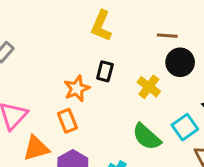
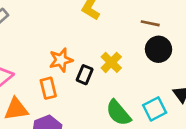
black rectangle: (105, 71) -> (85, 75), moved
yellow cross: (149, 87) -> (111, 62), moved

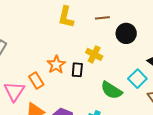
brown line: (150, 23) -> (102, 18), moved
orange rectangle: (48, 88) -> (36, 80), moved

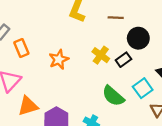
black rectangle: (77, 70) -> (123, 60), moved, turned 40
orange rectangle: (36, 80) -> (21, 48), moved

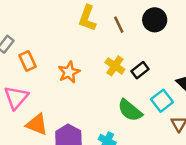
brown line: (116, 18) -> (119, 25), moved, turned 63
black circle: (138, 38) -> (155, 20), moved
orange triangle: (28, 106) -> (37, 124), turned 40

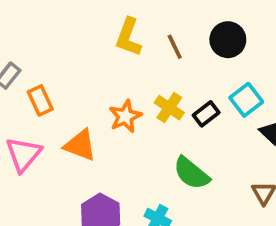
orange star: (69, 72) -> (125, 116), moved
cyan square: (162, 101) -> (246, 100), moved
orange triangle: (37, 124) -> (80, 145), moved

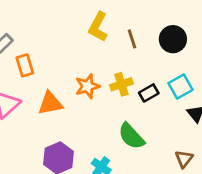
yellow cross: (169, 108) -> (121, 84), turned 30
orange triangle: (80, 145) -> (50, 103), turned -40

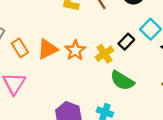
yellow cross: (121, 84) -> (104, 54), moved
orange triangle: (50, 103) -> (48, 49), moved

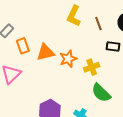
black rectangle: (126, 42) -> (113, 46), moved, turned 40

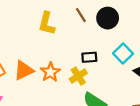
brown line: (98, 24) -> (81, 15), moved
black rectangle: (113, 46) -> (89, 57), moved

